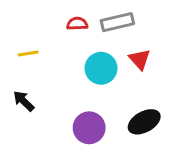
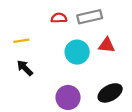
red triangle: (140, 59) -> (107, 45), turned -42
black arrow: (24, 101) -> (25, 68), moved

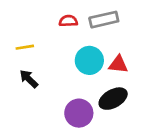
red triangle: (107, 45) -> (118, 64), moved
black ellipse: (110, 93) -> (113, 99), moved

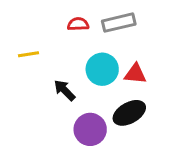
black arrow: (29, 79) -> (65, 90), moved

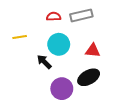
cyan circle: (102, 69) -> (59, 44), moved

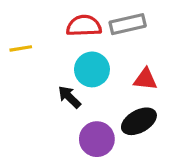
red semicircle: (54, 16) -> (84, 26), size x1.5
yellow line: (20, 37) -> (21, 48), moved

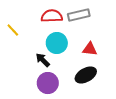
yellow line: (21, 48) -> (13, 30), turned 56
purple circle: (97, 139) -> (48, 83), moved

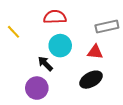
gray rectangle: (79, 15) -> (107, 26), moved
purple circle: (48, 83) -> (37, 88), moved

